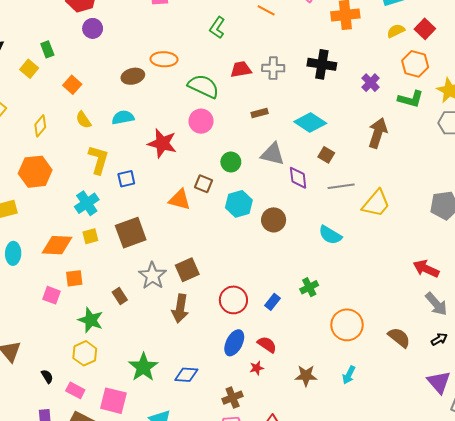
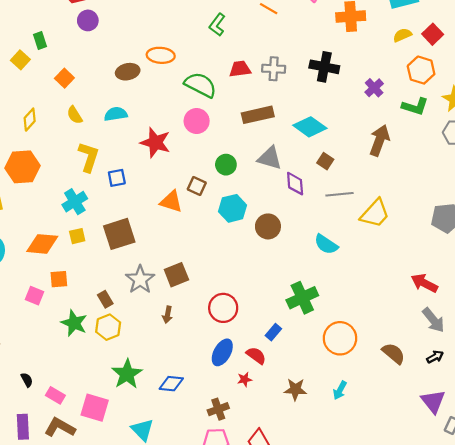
brown rectangle: (260, 113) -> (258, 115), size x1.8
green cross: (309, 287) -> (302, 298), size x1.6
blue rectangle: (272, 302) -> (273, 332), moved
brown arrow: (180, 309) -> (168, 315), size x0.6
yellow hexagon: (85, 353) -> (108, 327), moved

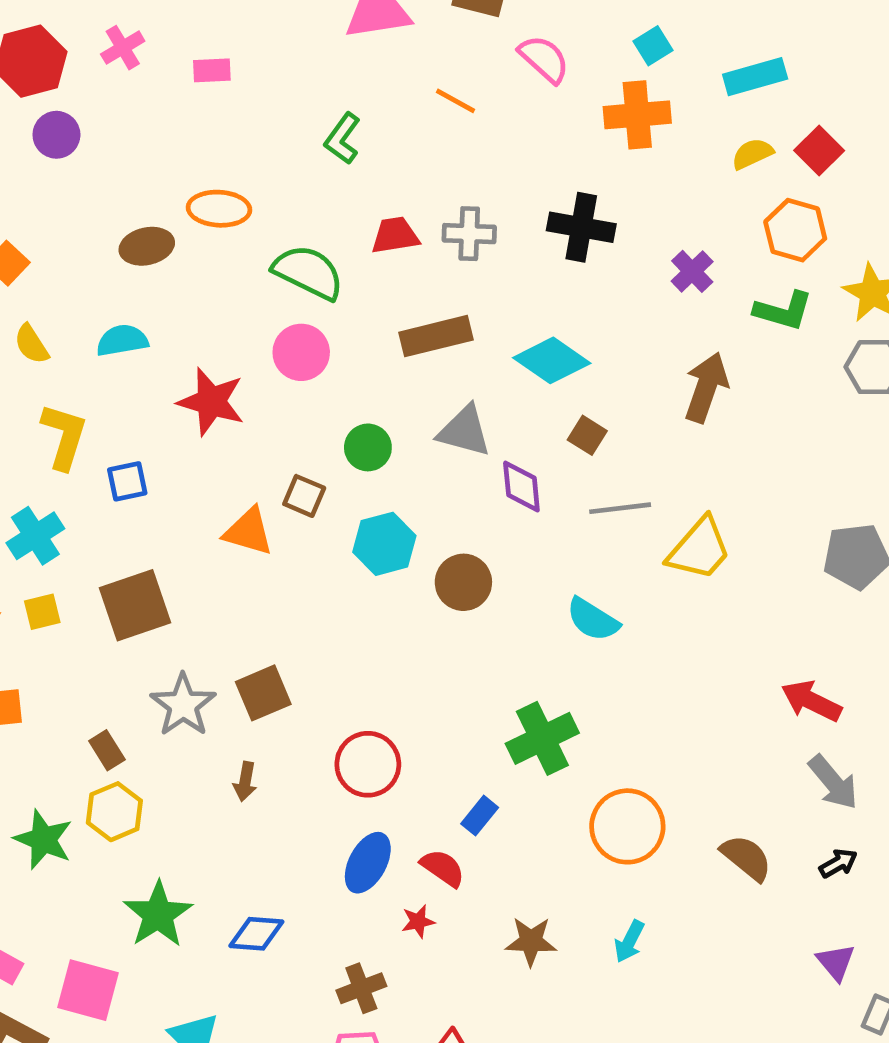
green star: (74, 323) -> (43, 840), moved
purple triangle: (433, 401) -> (836, 962), size x0.7

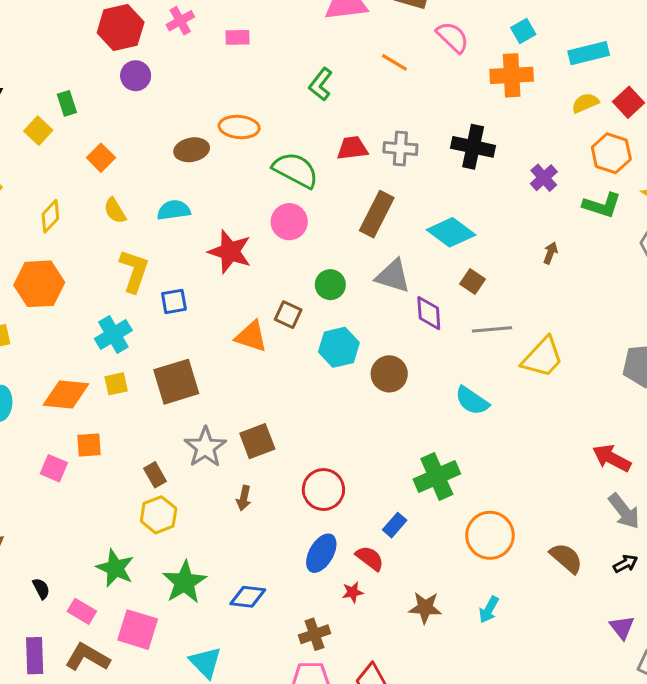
brown rectangle: (436, 336) -> (377, 214), turned -51
brown arrow: (706, 387) -> (550, 253), size x0.5
green star: (43, 840) -> (115, 568), moved

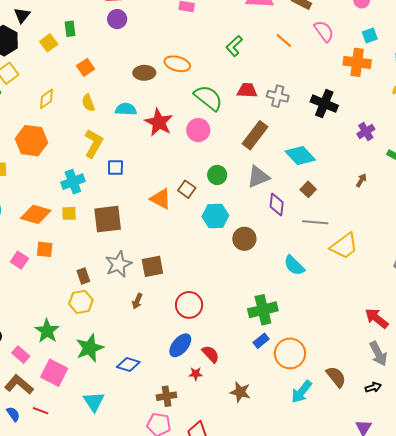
red star: (230, 252) -> (159, 122), moved
gray triangle: (393, 276) -> (258, 177), turned -50
blue rectangle: (395, 525) -> (261, 341), moved
cyan arrow: (489, 610) -> (302, 392), moved, size x1.4

